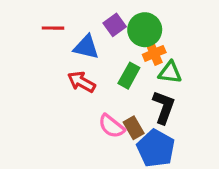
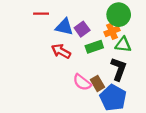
purple square: (115, 25) -> (82, 29), moved
green circle: (145, 30) -> (119, 15), moved
green rectangle: (129, 76) -> (94, 47), turned 42

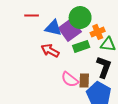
green circle: (119, 15) -> (80, 18), moved
purple square: (82, 29) -> (70, 30), size x1.5
brown rectangle: (98, 83) -> (84, 81), turned 32

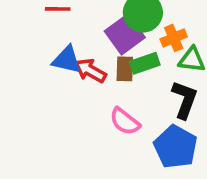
blue triangle: (53, 28) -> (67, 60), moved
brown rectangle: (84, 81) -> (125, 69), moved

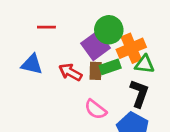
orange cross: (174, 38) -> (131, 48), size x1.5
blue triangle: (67, 60) -> (32, 64), moved

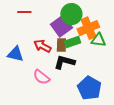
blue triangle: (32, 64) -> (15, 54), moved
black L-shape: (139, 93) -> (64, 62), moved, turned -95
pink semicircle: (96, 109) -> (41, 77), moved

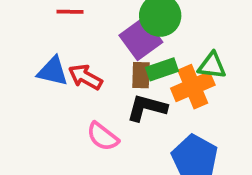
orange cross: (88, 28) -> (193, 87), moved
red arrow: (42, 46) -> (85, 77), moved
blue triangle: (15, 54) -> (53, 71), moved

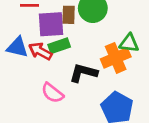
purple square: (141, 39) -> (51, 24), moved, turned 32
green rectangle: (162, 69) -> (59, 46), moved
brown rectangle: (141, 75) -> (69, 15), moved

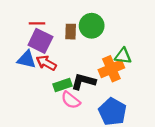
purple square: (51, 24) -> (40, 41), moved, turned 30
green rectangle: (59, 46) -> (63, 85), moved
pink semicircle: (52, 93) -> (71, 100), moved

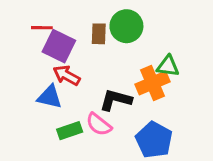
red line: (37, 23) -> (42, 28), moved
blue triangle: (27, 59) -> (50, 97), moved
green rectangle: (63, 85) -> (70, 131), moved

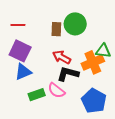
purple square: (59, 46) -> (20, 51), moved
red arrow: (67, 75) -> (62, 57), moved
blue triangle: (50, 97) -> (23, 72), turned -36

